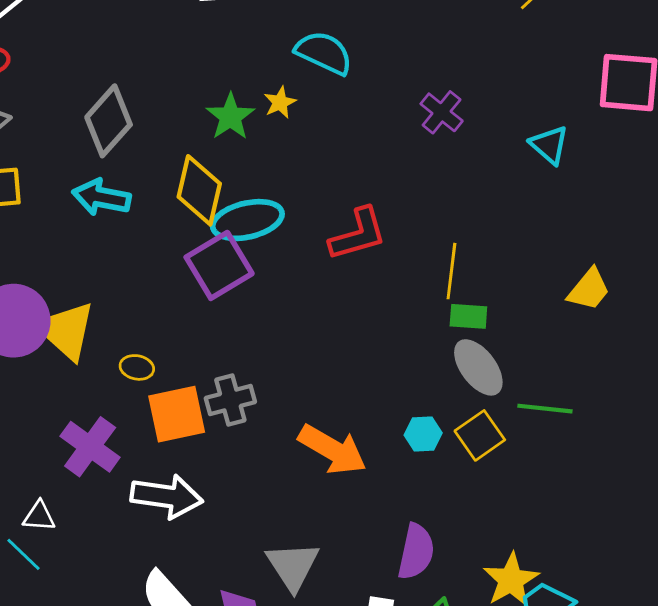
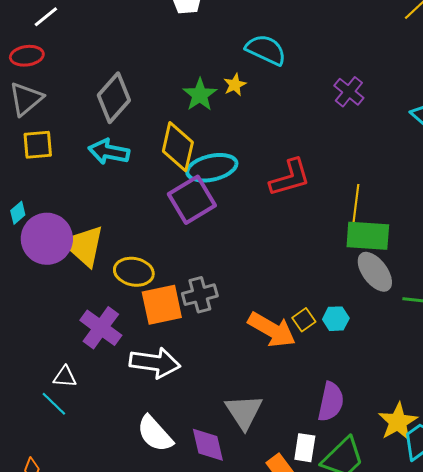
green rectangle: (468, 316) -> (368, 236), size x1.6
yellow ellipse: (137, 367) -> (134, 272), size x1.6
yellow square: (480, 435) -> (304, 320), moved, size x0.7

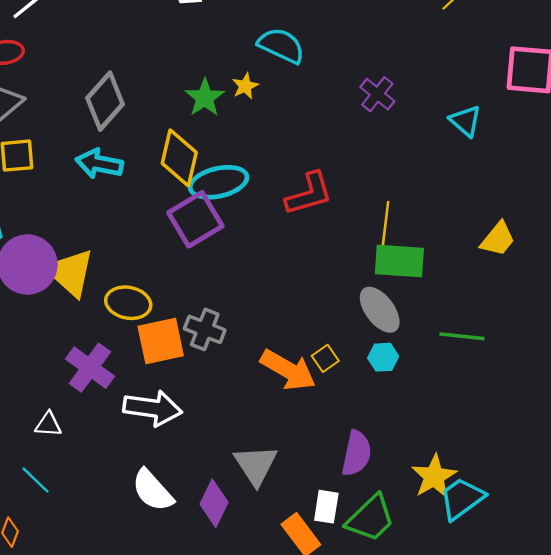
gray ellipse: (375, 272) -> (380, 310), moved
gray cross: (200, 295) -> (205, 329), turned 36
cyan hexagon: (336, 319) -> (383, 357), moved
cyan line: (54, 404) -> (36, 480), moved
purple diamond: (208, 445) -> (214, 503), turned 39

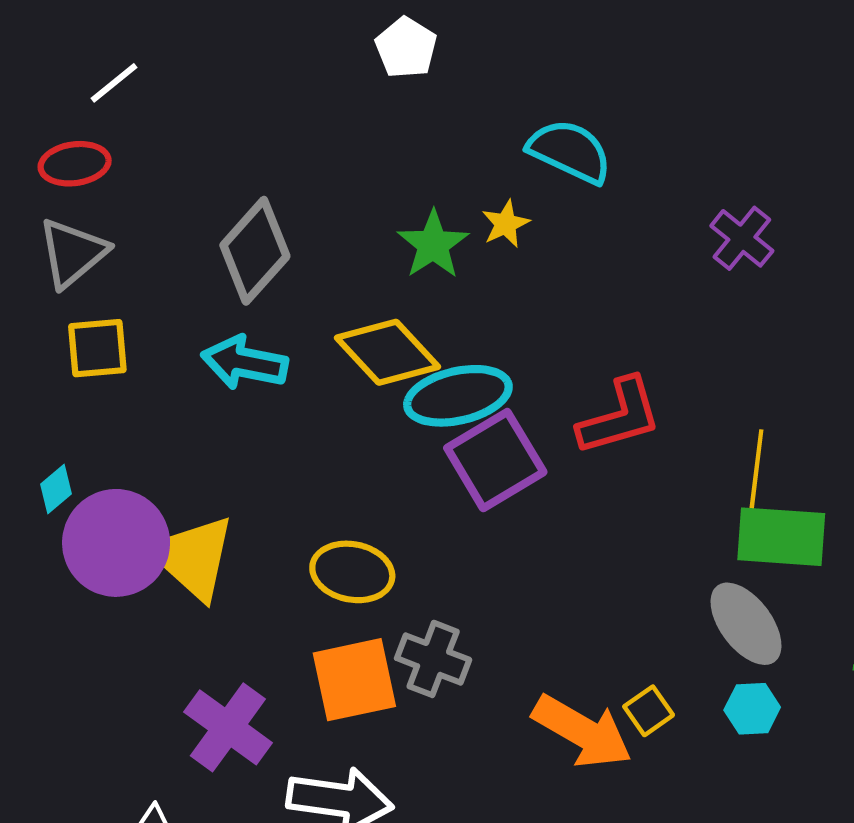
yellow diamond: (179, 158) -> (388, 352), turned -56
purple square: (195, 219) -> (495, 460), moved
yellow ellipse: (128, 303) -> (352, 572), moved

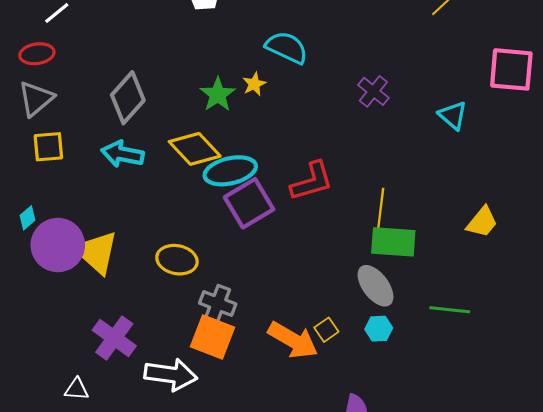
orange square: (354, 680) -> (212, 337), moved, turned 33

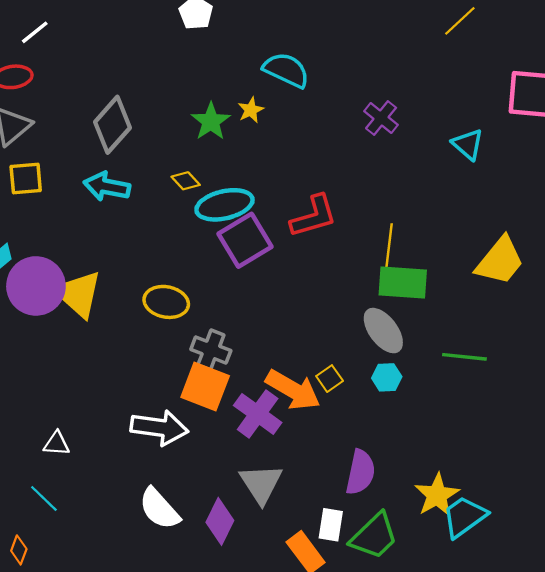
yellow diamond: (195, 149) -> (186, 181), size x0.5
yellow trapezoid: (482, 222) -> (500, 261), size x1.4
purple cross: (114, 338) -> (258, 414), moved

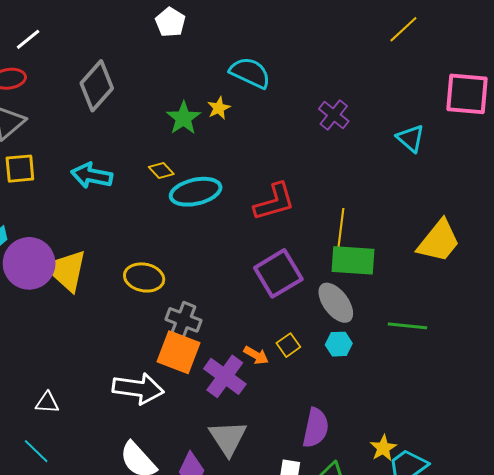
gray diamond: (113, 125) -> (97, 86), moved
purple square: (245, 240) -> (278, 273), moved
orange arrow: (293, 390) -> (256, 355), size x0.5
yellow star: (437, 495) -> (383, 448), size x0.7

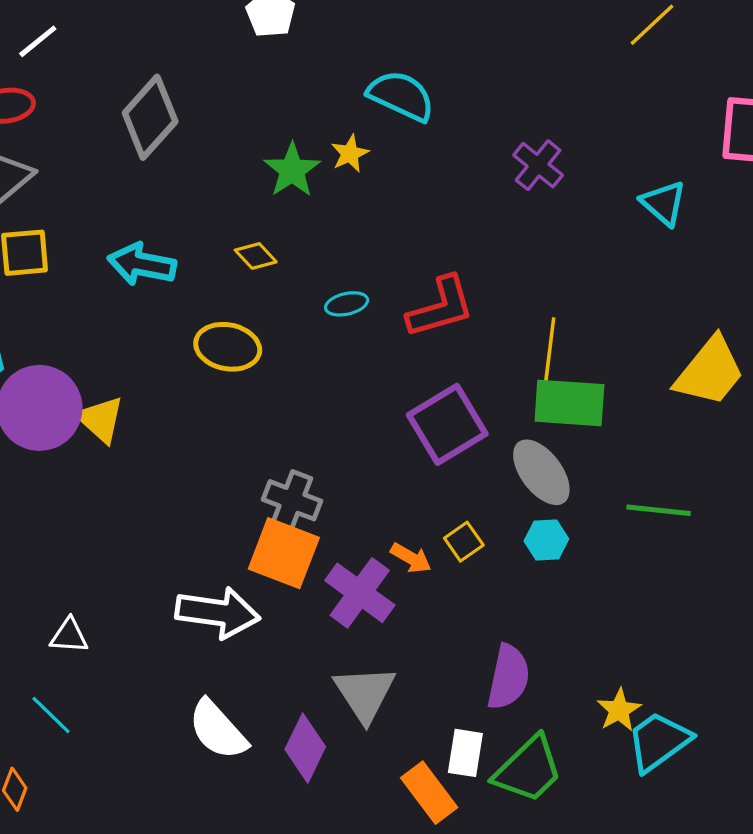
cyan ellipse: (196, 192) -> (347, 304), moved, size x0.5
yellow triangle: (66, 270) -> (101, 419), size x0.7
yellow ellipse: (144, 277) -> (228, 347), moved

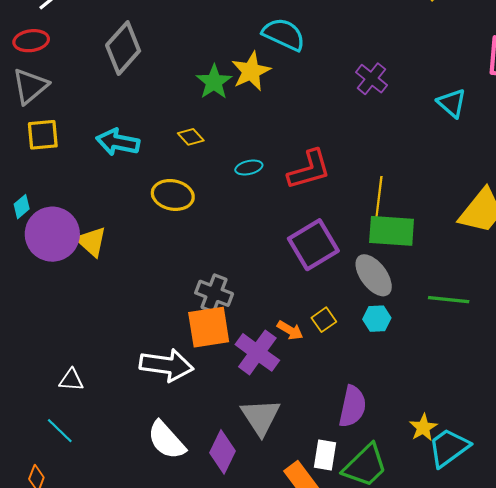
yellow star: (350, 154) -> (251, 71), size x1.6
orange square: (284, 553) -> (209, 327), turned -30

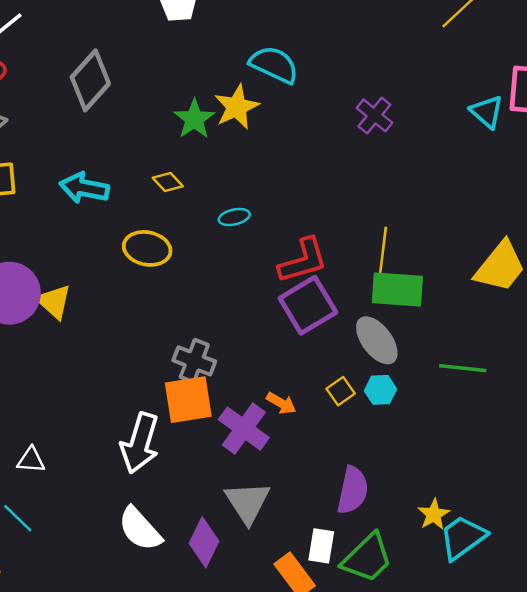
cyan triangle: (452, 103) -> (487, 112), moved
red L-shape: (309, 170) -> (303, 261), moved
yellow square: (324, 320) -> (341, 391), moved
white arrow: (166, 365) -> (140, 443), turned 99

